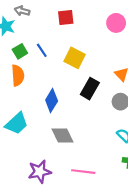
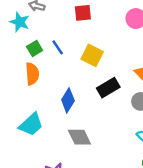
black rectangle: (90, 89) -> (108, 88), turned 30

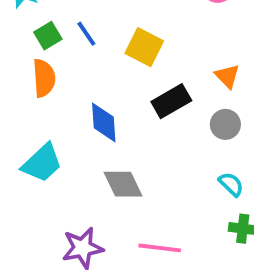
blue diamond: (68, 100) -> (104, 122), turned -35

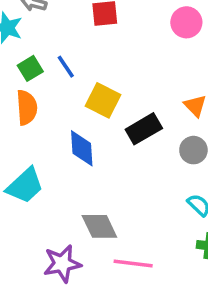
yellow square: (144, 47) -> (103, 100), moved
gray diamond: (123, 184) -> (99, 226), moved

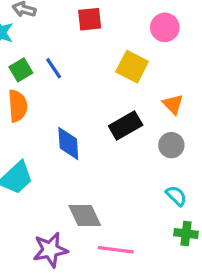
yellow square: (103, 100) -> (132, 67), moved

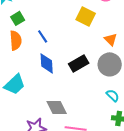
blue line: (54, 68) -> (43, 36), moved
black rectangle: (126, 126) -> (79, 63), moved
gray circle: (171, 145) -> (110, 64), size x1.5

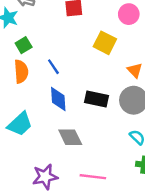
black rectangle: (79, 63) -> (96, 99), turned 42
gray diamond: (57, 107) -> (70, 137), moved

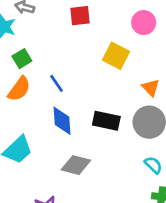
orange semicircle: (21, 71) -> (19, 89), turned 40
gray diamond: (70, 137) -> (76, 165), turned -50

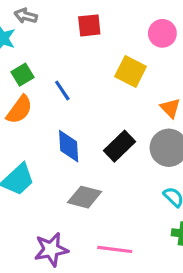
blue line: (57, 83) -> (62, 91), moved
black rectangle: (106, 121) -> (119, 146), turned -56

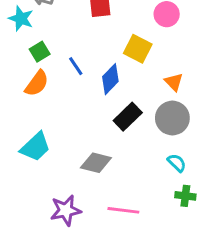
blue diamond: (69, 146) -> (110, 79), moved, turned 48

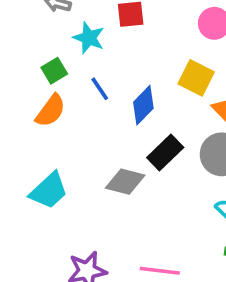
cyan star: (21, 19) -> (89, 38), moved
yellow square: (138, 49) -> (196, 78), moved
gray diamond: (96, 163) -> (125, 182), moved

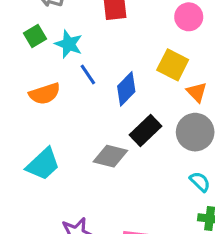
cyan star: (89, 38) -> (69, 44), moved
green square: (54, 71) -> (35, 36), moved
orange semicircle: (51, 111) -> (45, 94), turned 36

